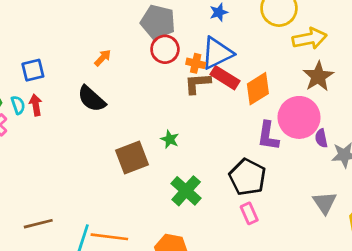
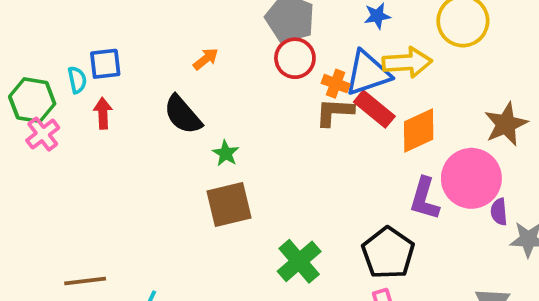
yellow arrow: (310, 39) -> (407, 62), moved
cyan semicircle: (18, 105) -> (77, 80), moved
green star: (170, 139) -> (226, 153), moved

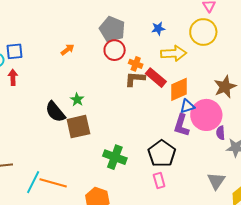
blue triangle: (368, 73) -> (187, 106), moved, size x0.6
black semicircle: (183, 115) -> (55, 112), moved
green cross: (299, 261) -> (115, 157), turned -30

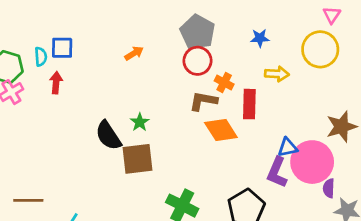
yellow arrow: (174, 53) -> (277, 74), size x0.7
red rectangle: (156, 78) -> (249, 104), turned 45
brown L-shape: (135, 79) -> (203, 101), moved
orange diamond: (179, 89) -> (221, 130), moved, turned 75

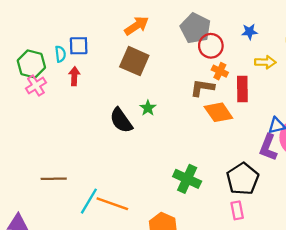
orange arrow: (134, 53) -> (137, 26), moved, size x1.5
red circle: (198, 61) -> (211, 46), moved
brown square: (137, 159) -> (134, 61), moved, turned 32

